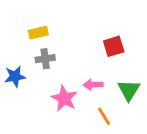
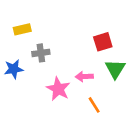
yellow rectangle: (38, 33) -> (22, 29), moved
green triangle: (129, 90) -> (115, 69), moved

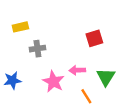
blue star: (14, 69) -> (12, 80), moved
green triangle: (115, 69) -> (106, 77), moved

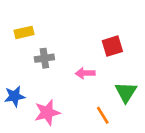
pink arrow: (77, 70) -> (85, 73), moved
pink star: (53, 82) -> (47, 113), moved, turned 30

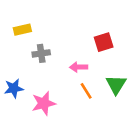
orange line: (103, 115) -> (86, 91), moved

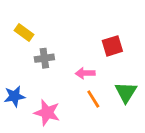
yellow rectangle: (22, 30) -> (24, 32), turned 49
pink star: (44, 103) -> (47, 113), turned 30

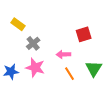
gray cross: (44, 58) -> (33, 43), turned -32
pink star: (47, 113) -> (35, 68), moved

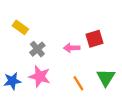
pink arrow: (63, 54) -> (72, 48), moved

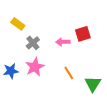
pink star: (40, 76) -> (35, 67), turned 30
green triangle: (106, 78) -> (93, 84), moved

